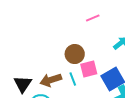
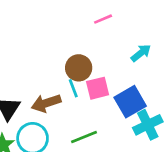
cyan line: (73, 79) -> (73, 88), moved

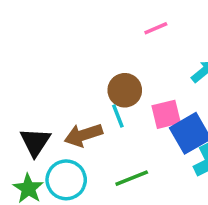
pink square: (98, 88) -> (166, 114), moved

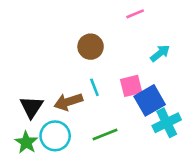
pink line: (156, 28) -> (135, 14), moved
brown circle: (125, 90) -> (91, 47), moved

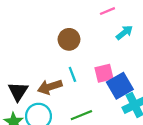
cyan arrow: (160, 53) -> (124, 33), moved

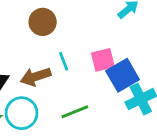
brown circle: (69, 39) -> (43, 22), moved

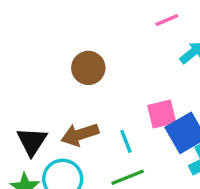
cyan line: (64, 61) -> (126, 141), moved

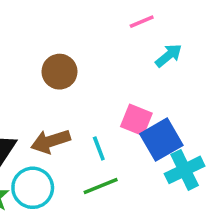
pink square: (162, 114) -> (136, 120), turned 36

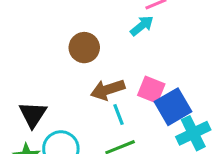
cyan arrow: (169, 56) -> (142, 26), moved
brown arrow: (51, 141) -> (108, 90), moved

